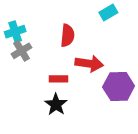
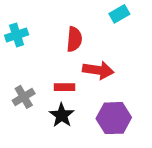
gray cross: (21, 51) -> (24, 97), moved
purple hexagon: (119, 87) -> (114, 118), moved

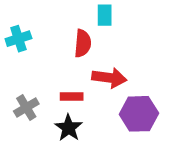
cyan rectangle: (119, 14) -> (105, 15), moved, turned -60
purple hexagon: (114, 118) -> (139, 114), moved

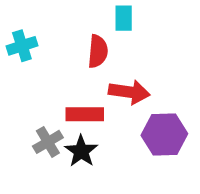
red rectangle: (72, 97) -> (85, 114), size x1.4
gray cross: (26, 107) -> (48, 142), moved

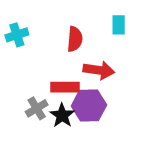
cyan rectangle: (124, 18) -> (119, 25), moved
purple hexagon: (164, 135) -> (89, 106), moved

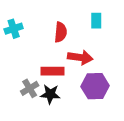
purple hexagon: (89, 106) -> (95, 86), moved
black star: (62, 115) -> (50, 94), turned -30

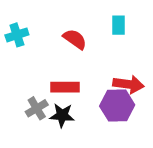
red semicircle: (61, 32) -> (75, 39), turned -60
red arrow: (80, 57) -> (128, 84), moved

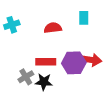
red semicircle: (75, 39) -> (53, 28), turned -42
purple hexagon: (117, 105) -> (74, 63), moved

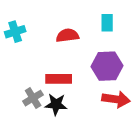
red arrow: (91, 60) -> (116, 99), moved
purple hexagon: (74, 63) -> (107, 66), moved

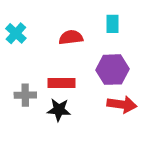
cyan cross: (15, 32) -> (16, 33), turned -30
gray cross: (33, 98) -> (25, 95), moved, turned 30

